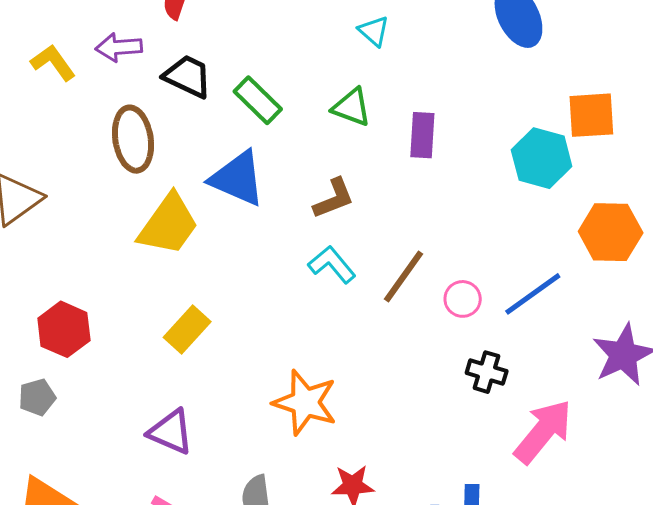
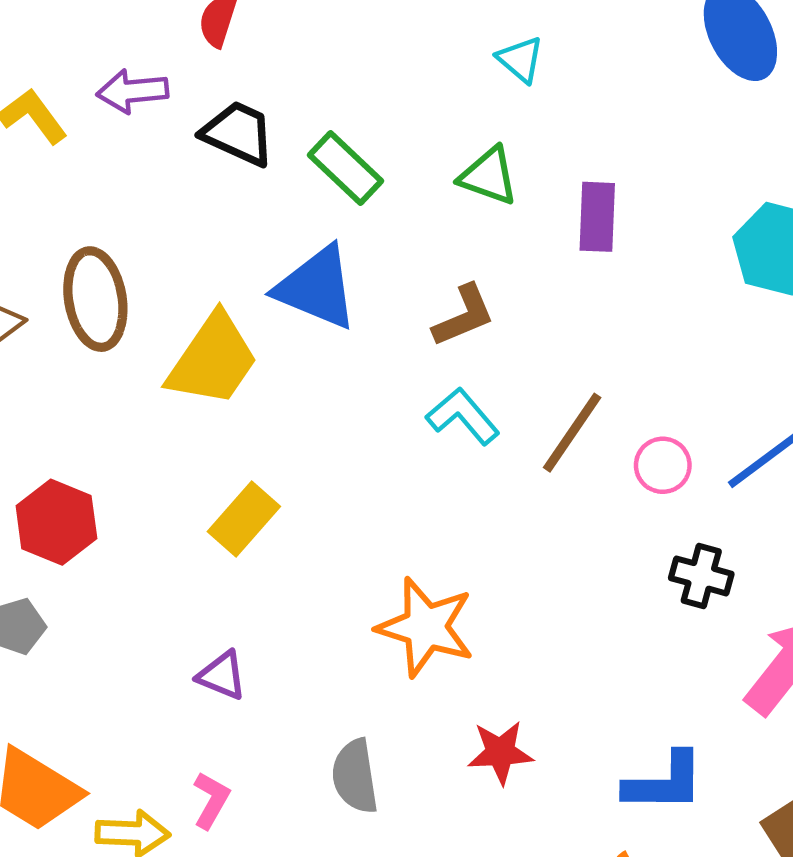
brown ellipse: (133, 139) -> (95, 299), moved
purple triangle: (171, 432) -> (222, 675), size x0.7

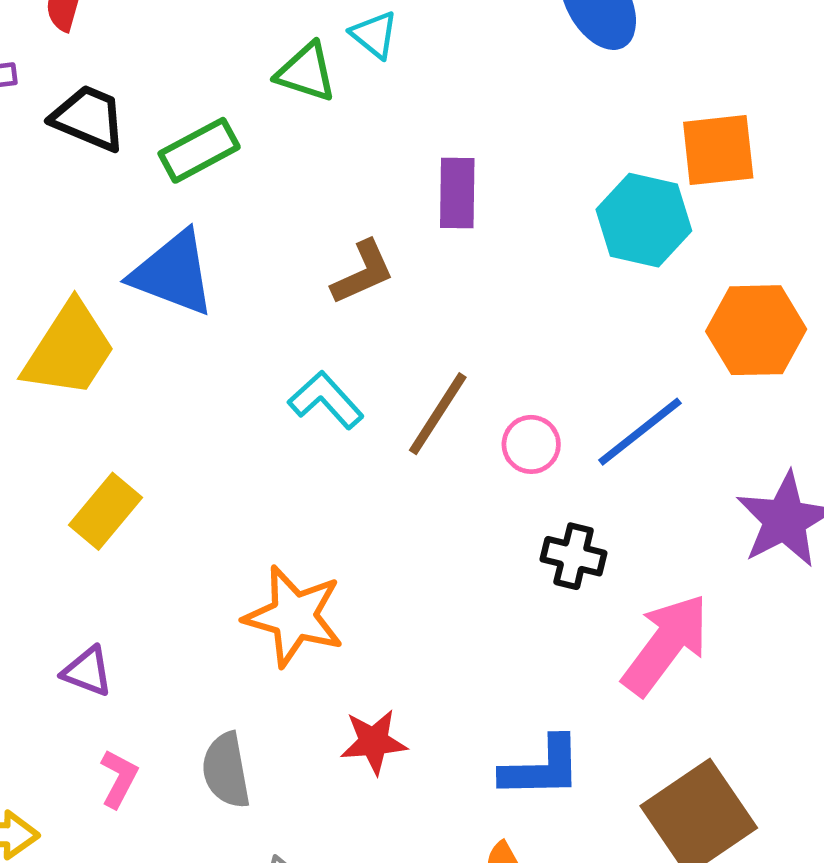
green rectangle: (345, 168) -> (199, 150), turned -70
green triangle: (489, 176) -> (306, 72), moved
brown L-shape: (464, 316) -> (363, 272), moved
pink L-shape: (211, 800) -> (119, 778), moved

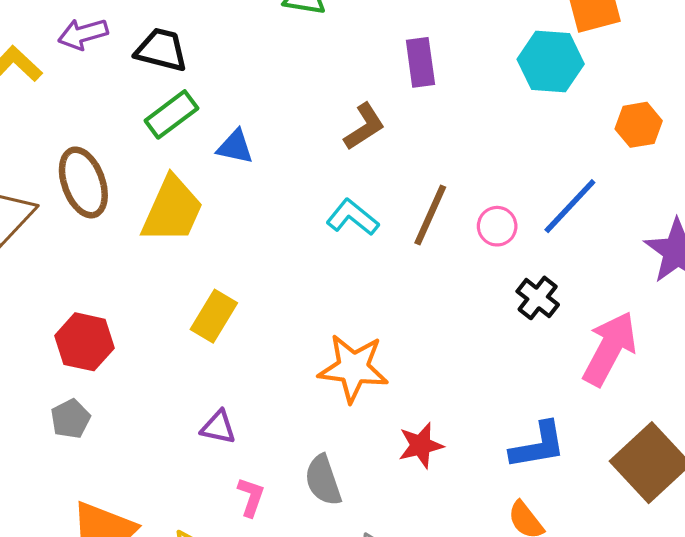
green rectangle: (199, 150) -> (171, 114), moved
blue triangle: (173, 273) -> (235, 147), size x0.6
orange hexagon: (756, 330) -> (639, 125), size x0.7
black cross: (574, 556) -> (538, 298), turned 33

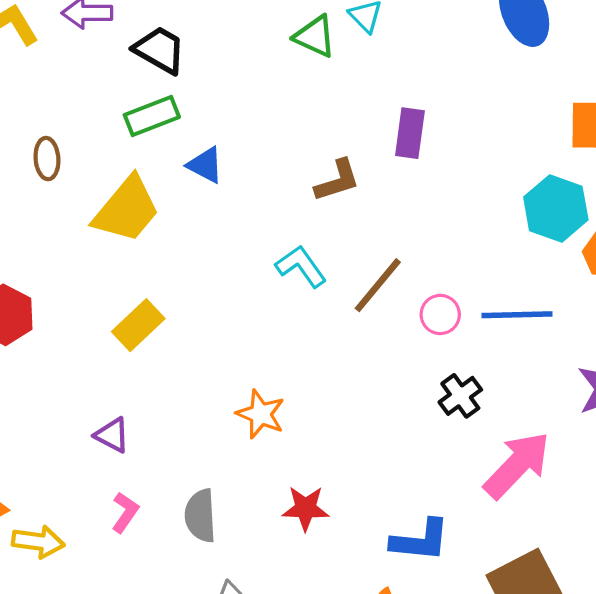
cyan hexagon: (551, 62) -> (556, 208), moved
brown ellipse: (83, 182) -> (47, 159), size x0.6
blue line: (570, 206) -> (517, 315), turned 30
orange star: (353, 368) -> (261, 414), size x0.7

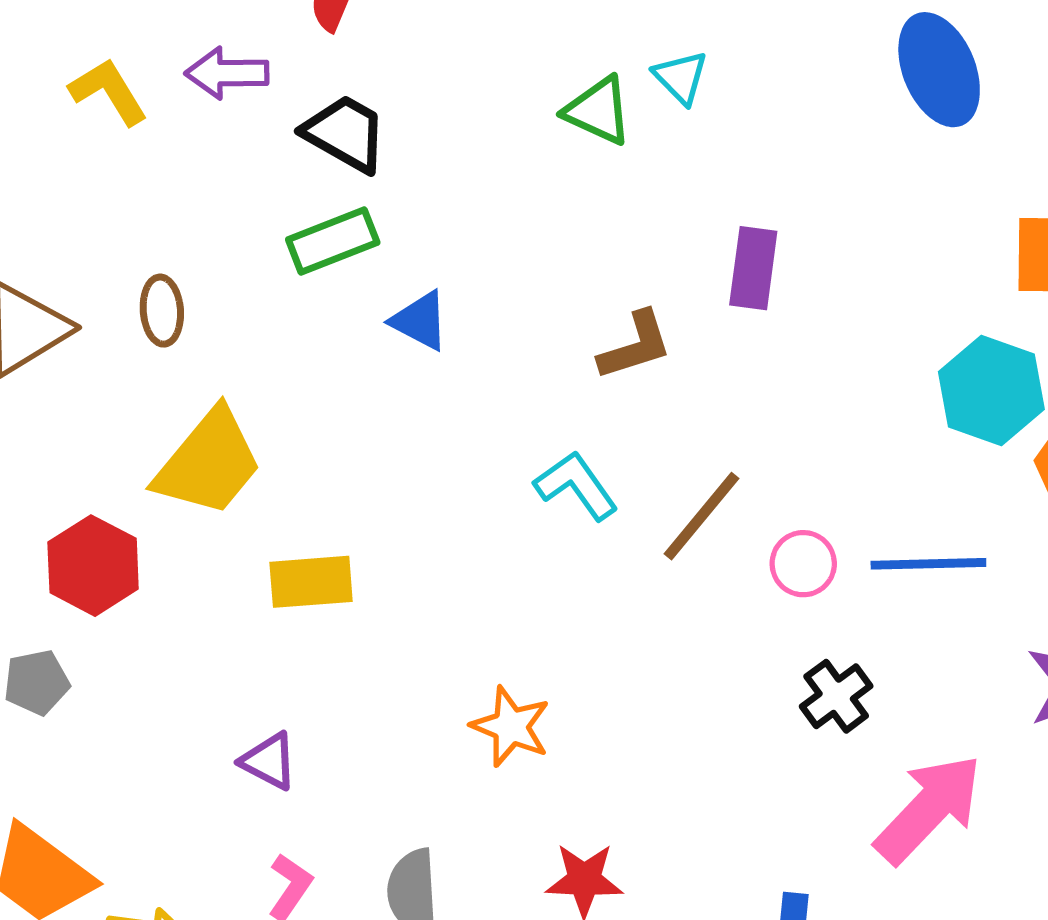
yellow trapezoid: (127, 210) -> (209, 463), moved
yellow rectangle: (138, 325) -> (311, 582), turned 39

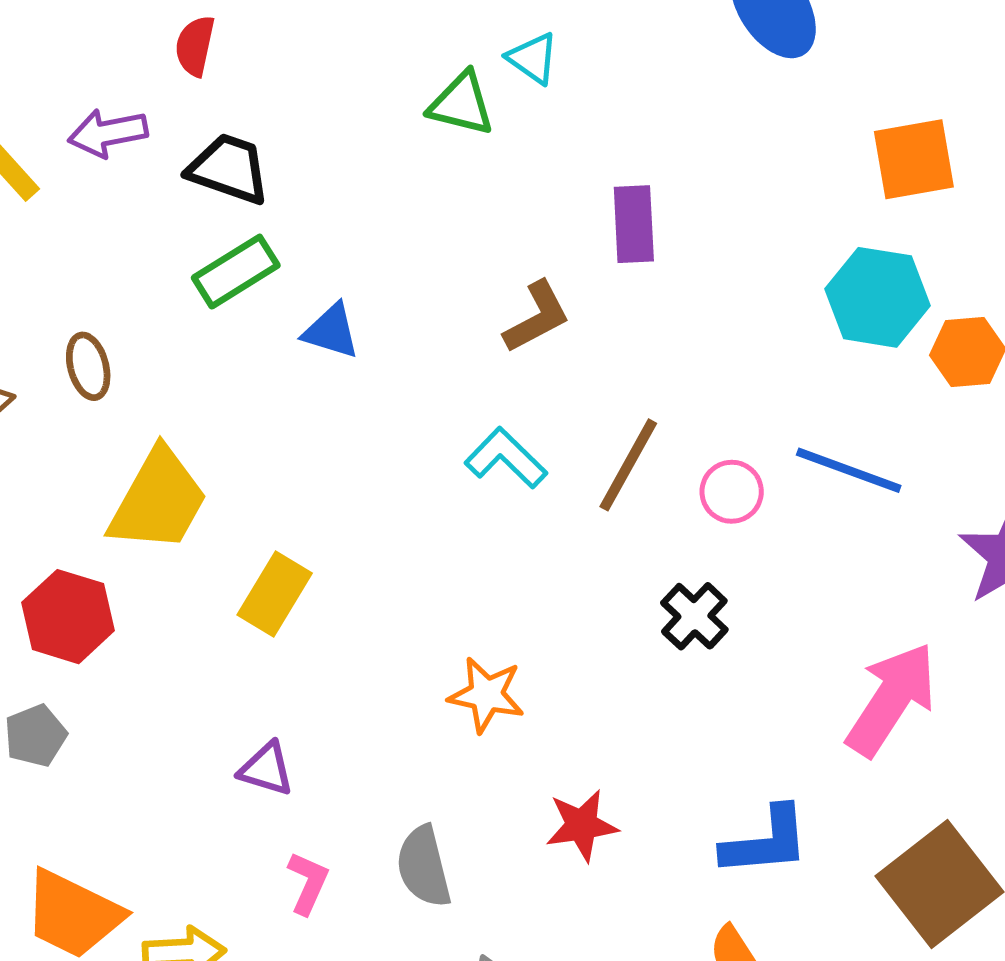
blue line: (928, 564) -> (849, 470), turned 32
yellow rectangle: (311, 582) -> (275, 594), turned -44
black cross: (836, 696) -> (694, 616), moved

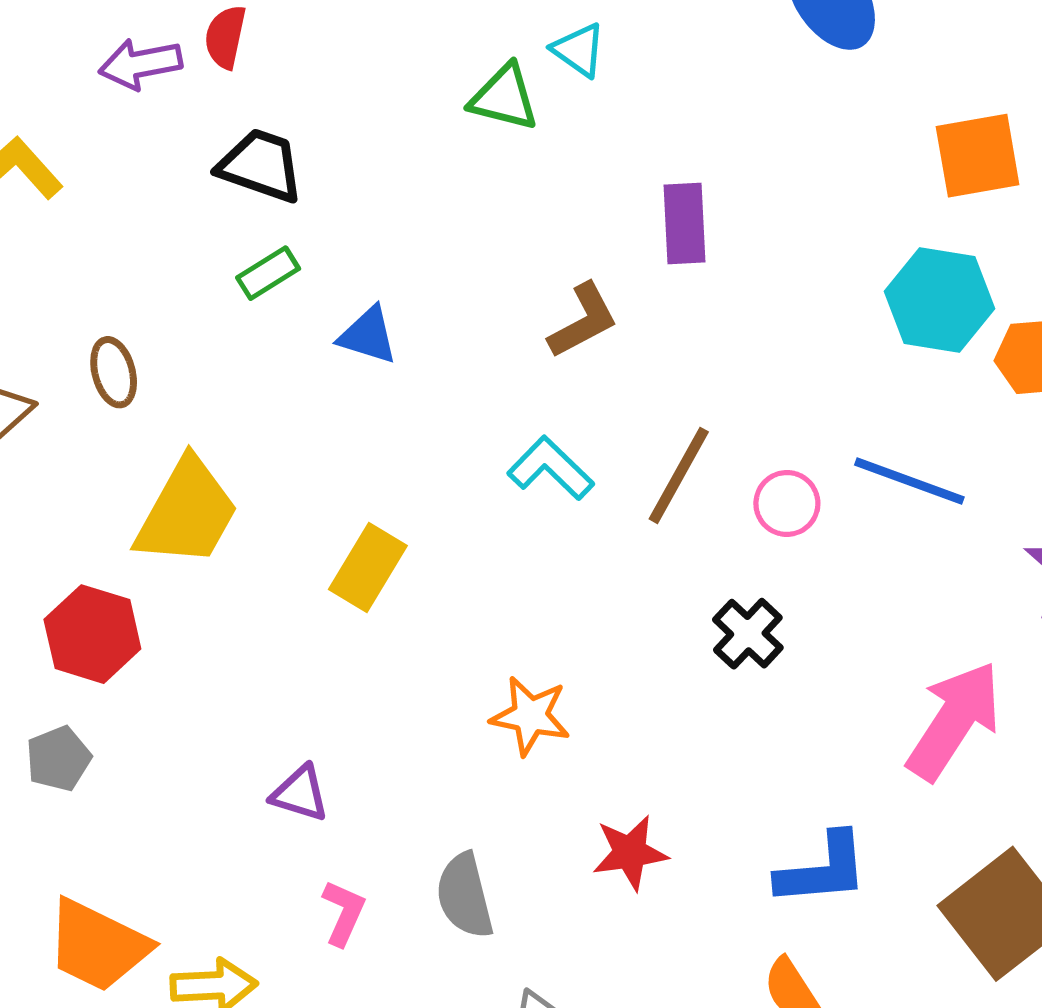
purple arrow: (108, 133) -> (140, 64), moved
green rectangle: (236, 272) -> (268, 273), size x0.7
yellow rectangle: (275, 594) -> (368, 567), moved

